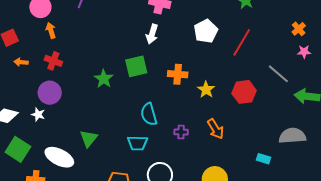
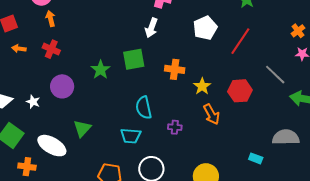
purple circle: (50, 93) -> (62, 86), moved
orange arrow: (216, 129) -> (212, 114), moved

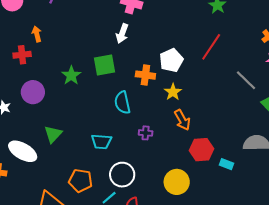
orange arrow: (50, 18) -> (37, 34), moved
white pentagon: (205, 28) -> (171, 60), moved
red cross: (51, 49) -> (22, 55), turned -30
red hexagon: (240, 91) -> (202, 150), moved
cyan semicircle: (144, 108) -> (122, 103), moved

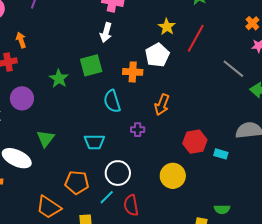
yellow star: (173, 92) -> (167, 27), moved
orange arrow: (182, 120) -> (162, 105), moved, turned 55

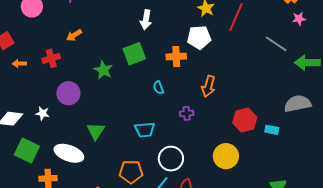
orange arrow: (21, 40) -> (74, 35), moved, turned -98
white pentagon: (157, 55) -> (199, 37), turned 30
cyan semicircle: (112, 101) -> (158, 88), size x0.6

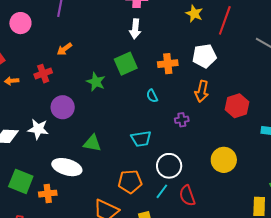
white pentagon: (199, 37) -> (204, 56), moved
white star: (43, 113) -> (38, 129), size x1.5
red hexagon: (245, 120) -> (237, 106), moved
green triangle: (96, 131) -> (92, 143), turned -48
green square: (27, 151) -> (21, 181), moved

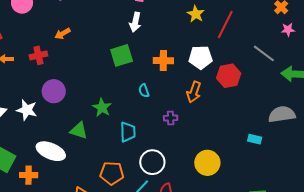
green star: (96, 82) -> (102, 108), moved
red hexagon: (237, 106) -> (229, 76), moved
cyan trapezoid: (141, 139) -> (128, 132), turned -90

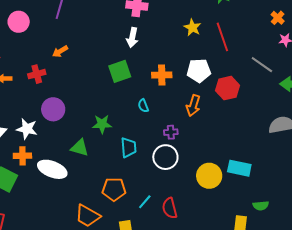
red line: (225, 25) -> (222, 37), turned -44
green star: (102, 108) -> (102, 124), turned -30
cyan rectangle: (255, 139) -> (239, 168), moved, size x1.6
white circle: (152, 162) -> (165, 157), moved
orange cross: (29, 175) -> (22, 156), moved

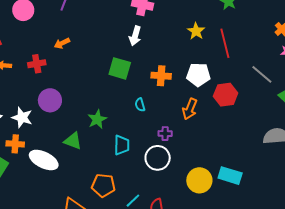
green square: (120, 71) -> (120, 68), turned 30
green star: (102, 124) -> (97, 119), turned -30

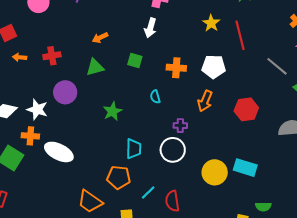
orange arrow: (62, 43) -> (100, 38), moved
green square: (120, 68) -> (135, 60), size x0.7
red hexagon: (226, 95) -> (246, 109), moved
green triangle: (73, 141) -> (95, 67), moved, turned -36
cyan trapezoid: (122, 145) -> (134, 149), moved

